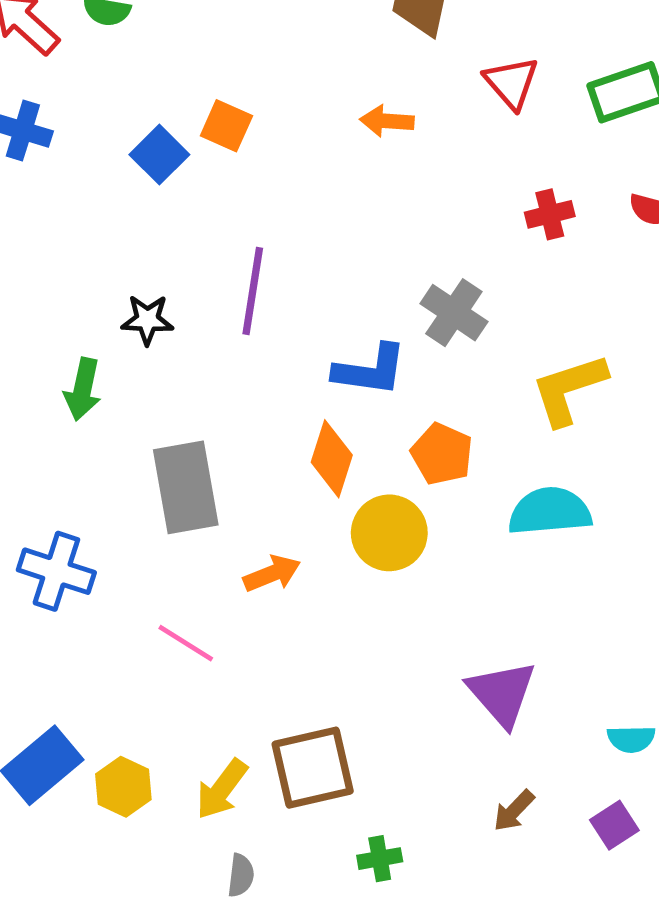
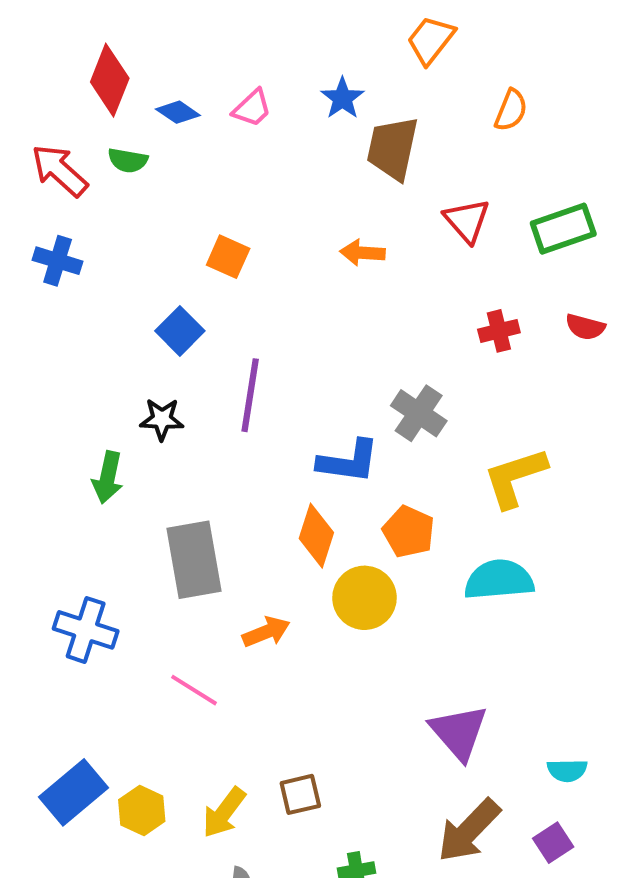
blue square: (159, 155) -> (180, 331), moved
brown square: (313, 768) -> (300, 794), size x0.6
brown arrow: (514, 811) -> (469, 831), size x1.8

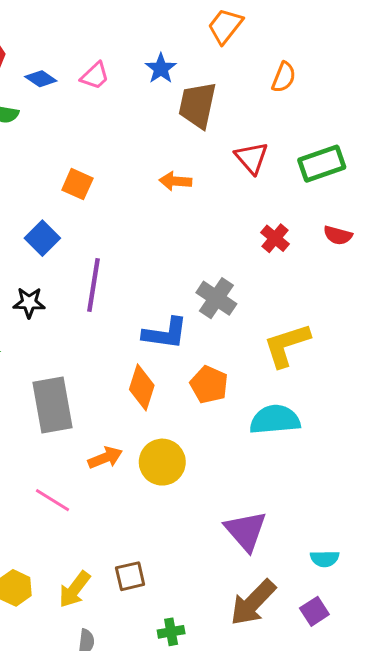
red cross: (499, 331) -> (275, 238), turned -36
yellow circle: (365, 598) -> (162, 462), moved

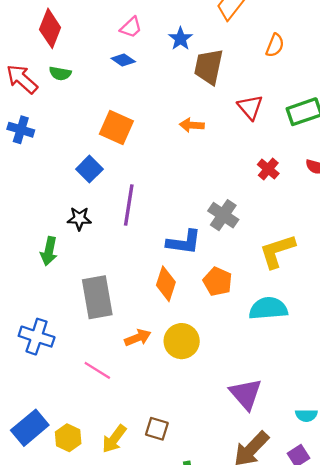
pink trapezoid: (95, 76) -> (131, 27), moved
blue diamond: (41, 79) -> (123, 60), moved
orange square: (77, 184) -> (116, 127), size x1.4
brown square: (130, 576) -> (157, 429), turned 30

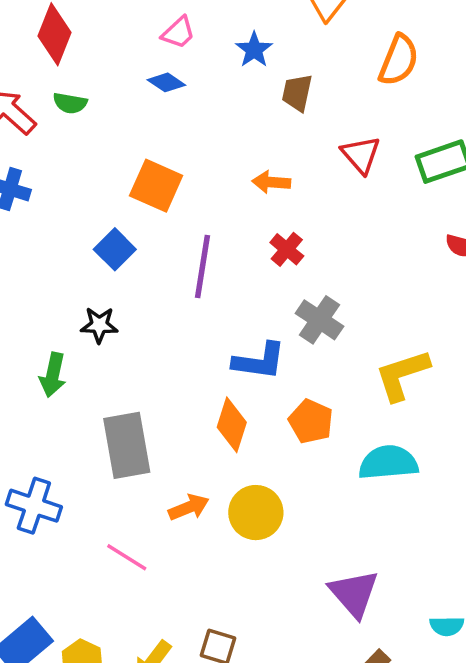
orange semicircle: (275, 45) -> (399, 60), size x1.4
brown trapezoid: (209, 67) -> (297, 93), size x0.7
red cross: (268, 169) -> (287, 249), moved
purple line: (129, 205) -> (202, 267), moved

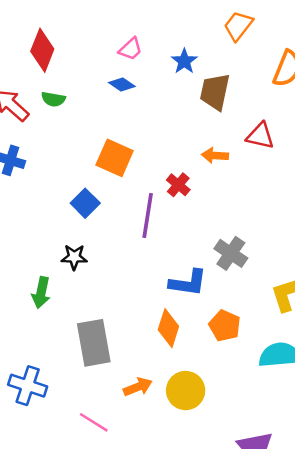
brown trapezoid: (297, 93) -> (215, 92), size x1.4
red triangle: (361, 155) -> (260, 136), turned -36
orange arrow: (271, 182) -> (215, 155), moved
red cross: (287, 249) -> (178, 185), moved

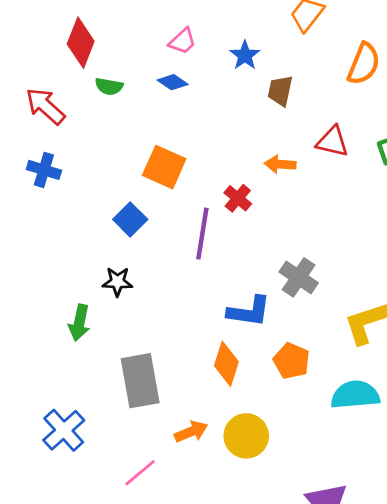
brown trapezoid: (215, 92) -> (280, 91), size x0.7
green semicircle: (53, 99) -> (109, 86), moved
blue cross: (28, 386) -> (64, 430), turned 30
pink line: (94, 422) -> (140, 473), turned -72

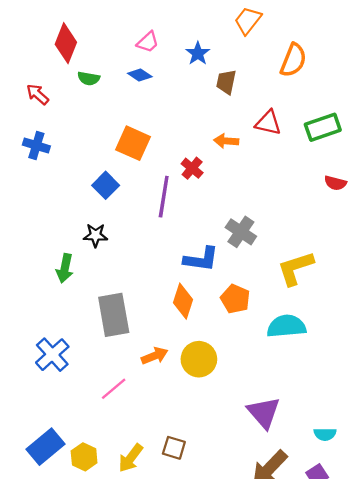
red arrow: (45, 106) -> (38, 94), size x0.7

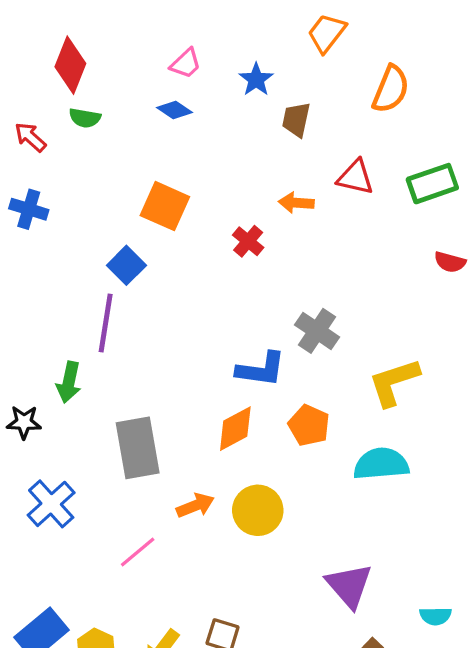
green semicircle: (89, 78) -> (85, 118), moved
purple line: (164, 197) -> (106, 323), moved
black star: (95, 235) -> (24, 422), moved
orange diamond: (183, 301) -> (235, 429), turned 44

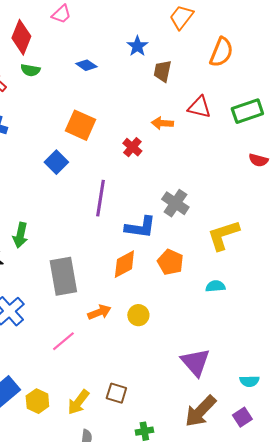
pink trapezoid: (186, 63) -> (61, 14), moved
purple line: (106, 323) -> (100, 198), moved
cyan semicircle: (381, 464) -> (215, 286), size x0.6
yellow circle: (258, 510) -> (138, 315), size x0.7

